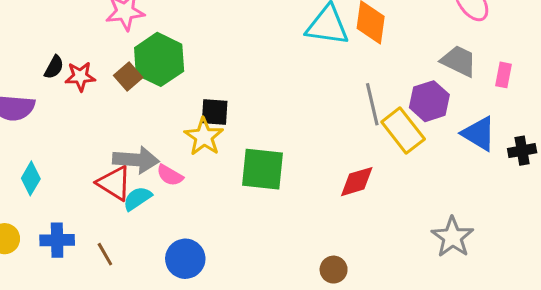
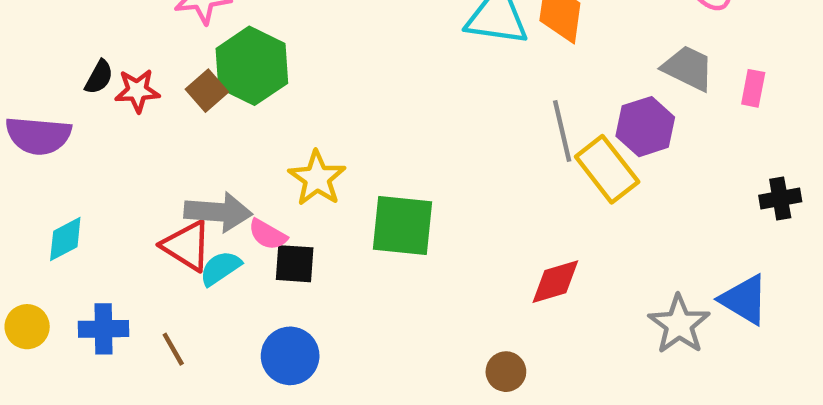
black square: (215, 112) -> (295, 264), moved
blue triangle: (479, 134) -> (744, 300), moved
cyan diamond: (31, 178) -> (65, 239), turned 32
red diamond: (357, 182) -> (555, 282), moved

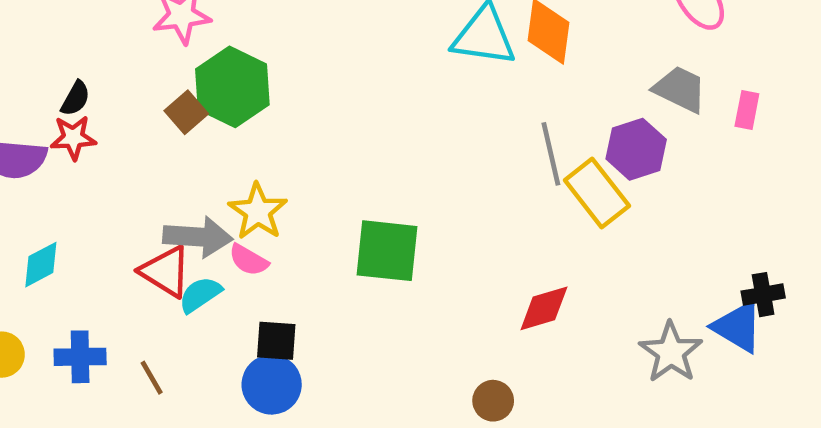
red star: (137, 91) -> (73, 138), moved
yellow star: (317, 178) -> (258, 211), moved
black cross: (780, 198) -> (763, 295), moved
black square: (295, 264) -> (276, 341), moved

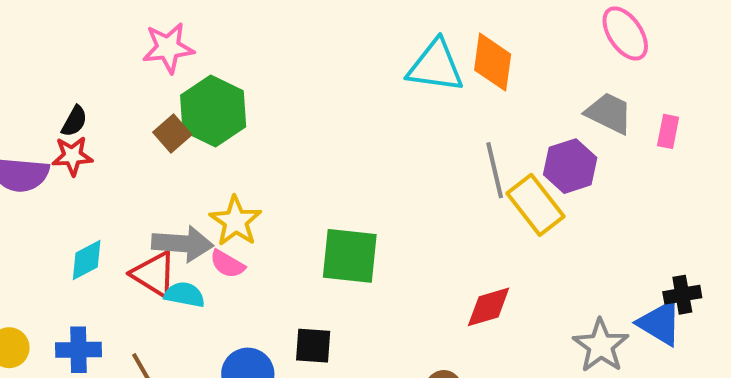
cyan diamond: (41, 265) -> (87, 260), moved
cyan semicircle: (200, 295) -> (185, 295), turned 45
black square: (276, 341) -> (313, 346), moved

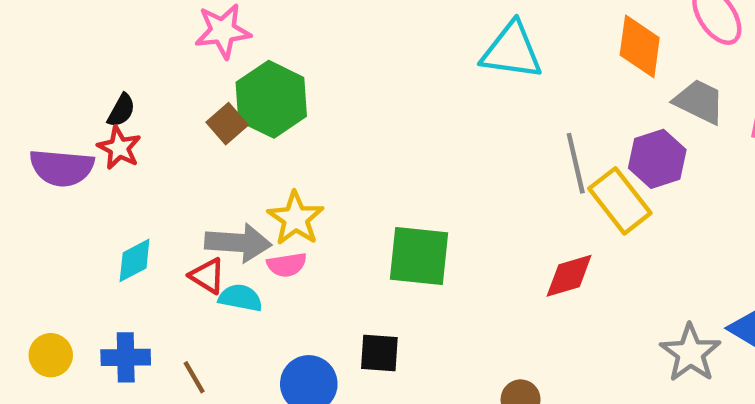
orange diamond: (493, 62) -> (640, 46), moved
red star: (72, 156) -> (119, 148), turned 30
pink semicircle: (227, 264) -> (287, 265), turned -39
red triangle: (154, 274) -> (207, 276), size x0.7
red diamond: (489, 307) -> (569, 276), moved

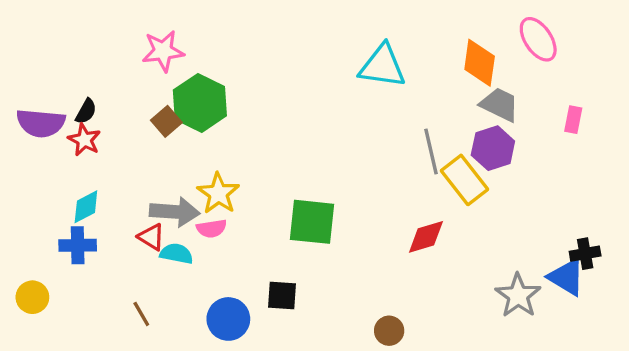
gray trapezoid: (699, 102) -> (500, 105), moved
purple semicircle: (62, 168) -> (41, 123), moved
cyan diamond: (135, 260) -> (86, 207), moved
blue cross: (126, 357) -> (78, 245), moved

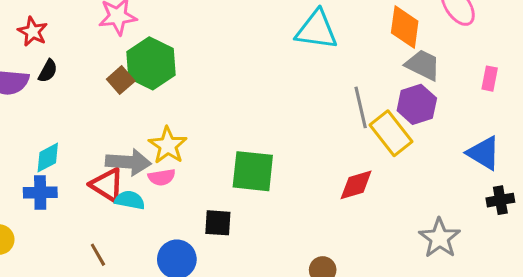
red star: (84, 140) -> (33, 32), moved
red triangle: (151, 237) -> (107, 185), size x1.4
blue triangle: (567, 277) -> (484, 153), moved
black square: (282, 296) -> (218, 223), moved

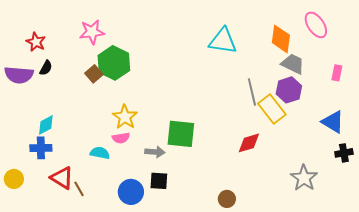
gray arrow: (128, 162) -> (155, 152), moved, size x0.7
red triangle: (107, 185) -> (62, 178), moved
black square: (218, 223) -> (159, 181), moved

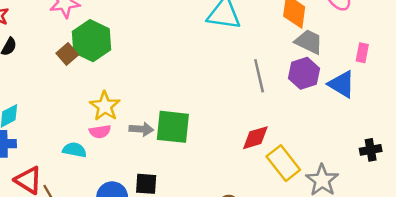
yellow rectangle: (272, 109) -> (283, 163), moved
blue triangle: (333, 122) -> (342, 84), moved
gray arrow: (155, 152) -> (141, 129), moved

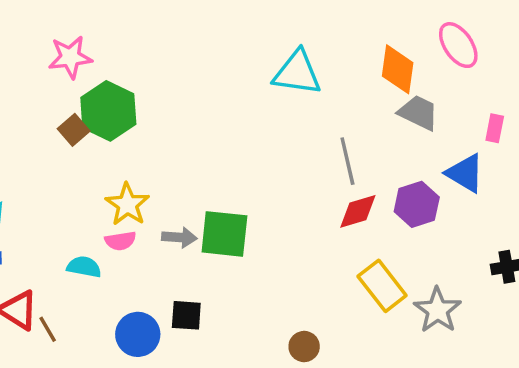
purple hexagon: (304, 73) -> (417, 204), moved
red diamond: (255, 138) -> (358, 211), moved

